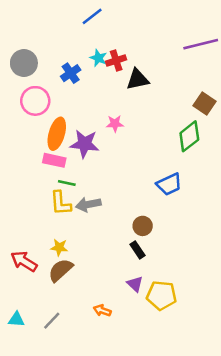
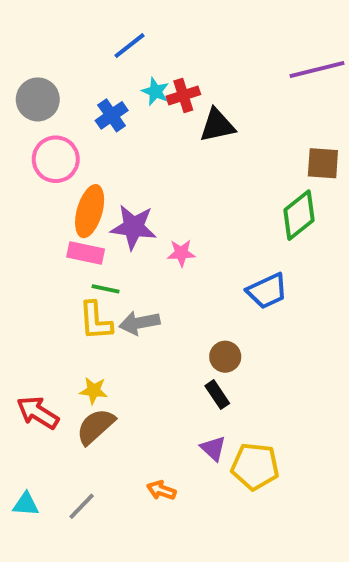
blue line: (92, 16) -> (129, 46), moved
brown square: (204, 103) -> (323, 163), turned -30
pink star: (115, 124) -> (181, 253), moved

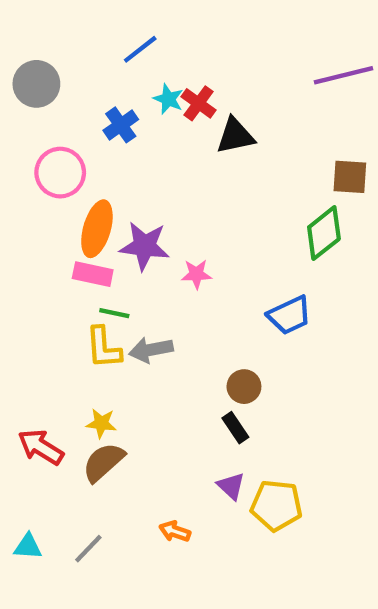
red cross: (183, 95) -> (199, 103), turned -36
gray circle: (38, 99) -> (36, 84), moved

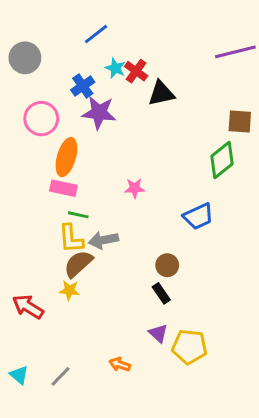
purple star: (145, 246) -> (99, 113), moved
brown semicircle: (103, 462) -> (78, 264), moved
cyan triangle: (28, 547) -> (19, 375), turned 36

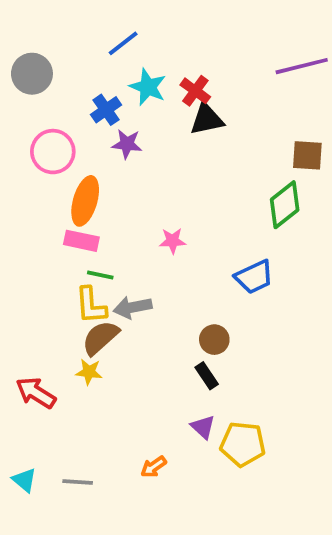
cyan star: (115, 68) -> (148, 87), size x1.4
red cross: (136, 71) -> (195, 91), moved
purple star: (99, 113) -> (127, 144), size x0.7
orange arrow: (120, 365) -> (154, 467), turned -54
gray line: (60, 376) -> (78, 482), turned 50

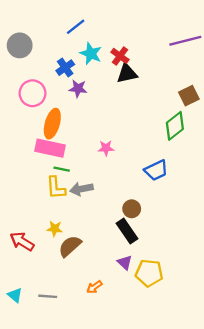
brown square: (307, 155) -> (189, 96), turned -30
pink rectangle: (81, 241) -> (50, 148), size x1.4
brown semicircle: (100, 338) -> (70, 246), moved
black rectangle: (207, 376) -> (127, 231), size x1.5

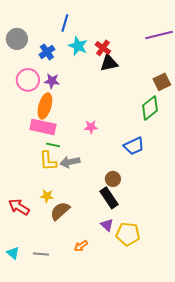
blue line: (76, 27) -> (65, 23), turned -36
blue cross: (65, 68) -> (47, 52), moved
purple star: (78, 89) -> (52, 81), moved

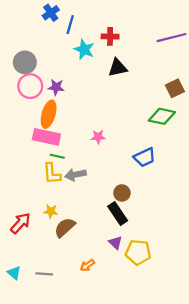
gray circle: (17, 39) -> (25, 62), moved
red cross: (103, 48) -> (110, 36), moved, turned -35
blue cross: (47, 52) -> (51, 13), moved
green diamond: (150, 108) -> (162, 116), turned 50
red arrow: (19, 207) -> (21, 223), turned 100

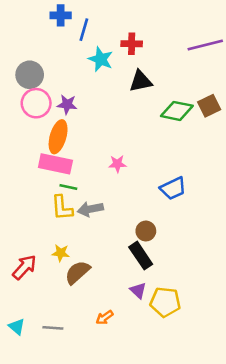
blue cross: (51, 13) -> (61, 15), turned 35
green diamond: (162, 116) -> (177, 111), moved

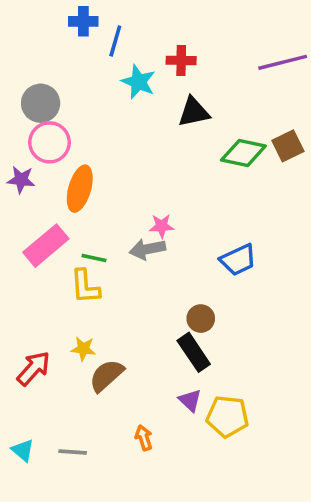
purple star: (67, 104) -> (21, 180), moved
pink rectangle: (55, 164) -> (46, 246), moved, turned -52
gray arrow: (90, 209) -> (147, 249), moved
orange arrow: (105, 318) -> (144, 438), turned 108

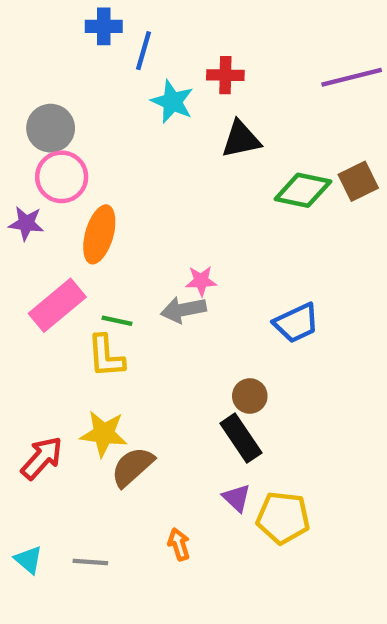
yellow star: (83, 349) -> (104, 434), size x1.5

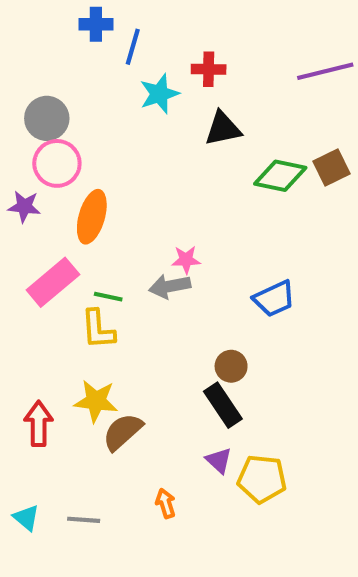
cyan star: (172, 102) -> (159, 94), turned 30
red arrow: (42, 458) -> (39, 424), turned -42

